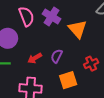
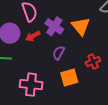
purple cross: (51, 16) -> (54, 26), moved
red arrow: (35, 58) -> (33, 36), moved

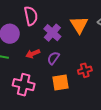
orange triangle: (81, 26) -> (79, 25), moved
red arrow: (33, 36) -> (33, 54), moved

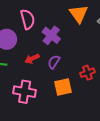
orange triangle: (79, 25) -> (79, 14), moved

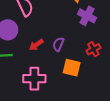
purple cross: (51, 35) -> (87, 16), moved
orange square: (63, 87) -> (72, 68), turned 36

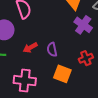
purple semicircle: (58, 44) -> (52, 50), turned -40

